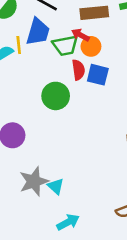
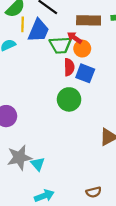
yellow line: (19, 45) -> (23, 24), moved
green circle: (56, 96) -> (69, 99), moved

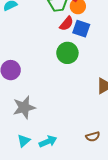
red semicircle: (69, 67) -> (67, 24), turned 42
cyan triangle: (38, 164) -> (24, 141), moved, turned 32

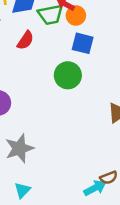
red semicircle: (67, 24) -> (25, 40), moved
cyan arrow: (48, 141) -> (95, 188), moved

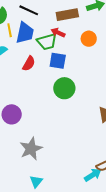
orange circle: (76, 15) -> (89, 39), moved
blue square: (83, 43) -> (58, 61), moved

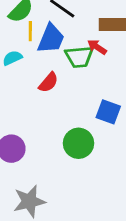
blue square: (58, 61) -> (108, 112), moved
green circle: (64, 88) -> (79, 143), moved

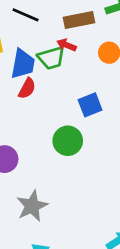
blue trapezoid: (51, 39) -> (23, 64), moved
blue square: (108, 112) -> (90, 105), turned -30

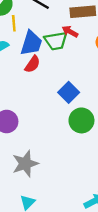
blue square: (90, 105) -> (69, 92), moved, turned -30
green circle: (68, 141) -> (81, 120), moved

